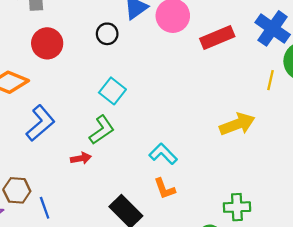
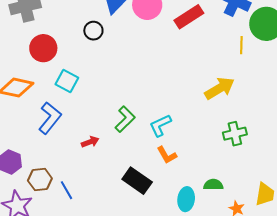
cyan square: (112, 91) -> (67, 81), moved
green L-shape: (102, 130) -> (125, 119), moved
cyan L-shape: (163, 154) -> (160, 125), turned -60
green cross: (237, 207) -> (235, 134), moved

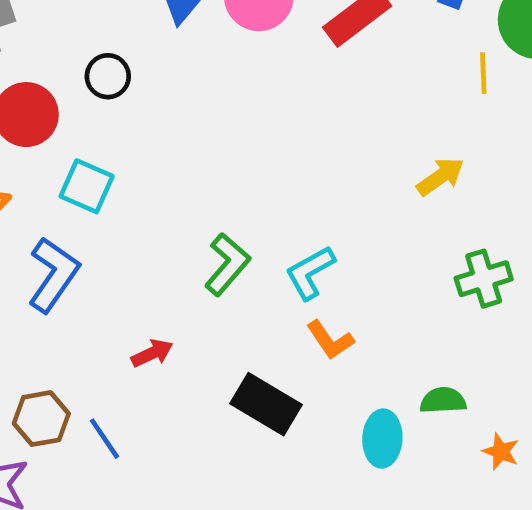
black circle: (93, 31) -> (108, 76), moved
yellow arrow: (220, 88) -> (440, 177), size x0.7
red arrow: (90, 142) -> (152, 353), moved

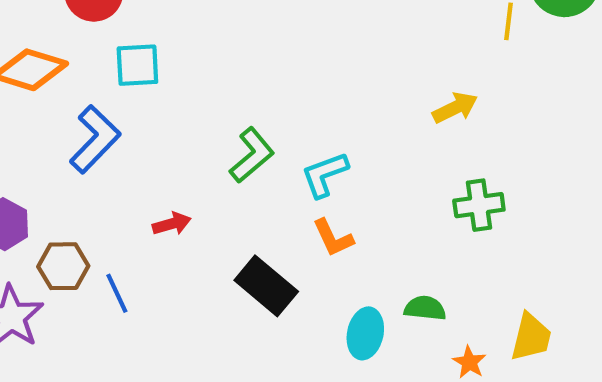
cyan square: (87, 186) -> (137, 65), turned -36

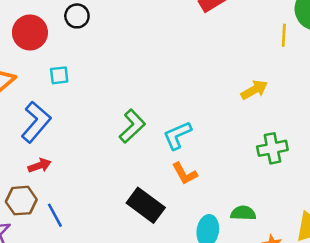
cyan square: (137, 65) -> (59, 75), size x0.7
red arrow: (172, 224) -> (40, 166), moved

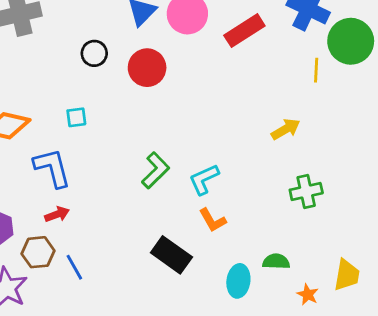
red circle: (30, 32) -> (147, 68), moved
blue L-shape: (36, 122) -> (52, 168), turned -54

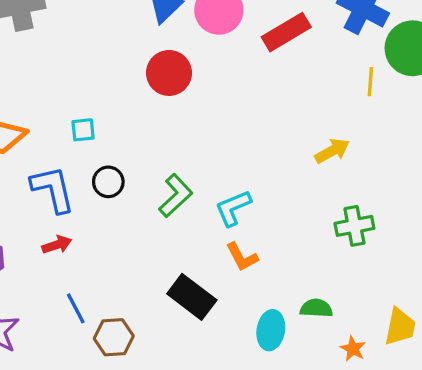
black circle: (94, 53) -> (108, 182), moved
brown hexagon: (38, 252) -> (114, 337), moved

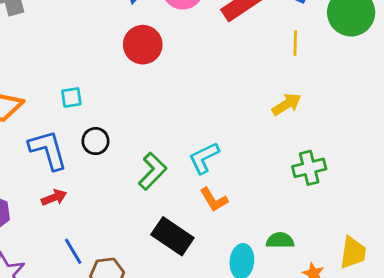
yellow line: (370, 82) -> (295, 43), moved
green L-shape: (176, 196) -> (153, 171), moved

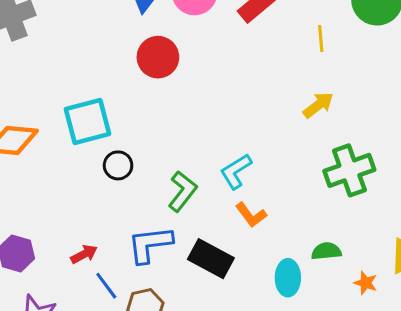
cyan square: (71, 97) -> (87, 121), size x2.0
blue L-shape: (48, 150) -> (150, 244), moved, turned -75
green cross: (309, 168) -> (349, 170), size x1.4
red arrow: (54, 197) -> (84, 254), moved

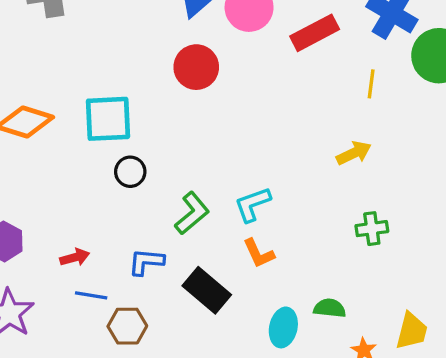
green cross: (349, 170) -> (372, 229), size x0.6
blue L-shape: (150, 244) -> (146, 262), size x0.7
blue line: (106, 286) -> (91, 295), turned -56

